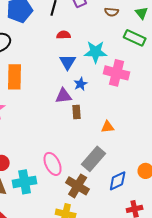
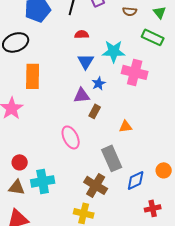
brown rectangle: (77, 112) -> (95, 111), turned 32
gray rectangle: (94, 159) -> (112, 158), turned -65
pink ellipse: (53, 164) -> (71, 137), moved

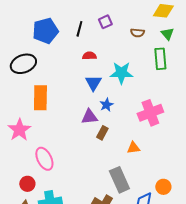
green rectangle: (153, 37) -> (160, 59), turned 60
pink cross: (135, 72) -> (150, 113), moved, turned -35
pink ellipse: (71, 137) -> (44, 159), moved
orange circle: (164, 170) -> (163, 187), moved

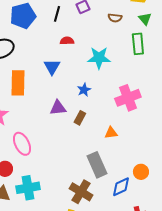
blue triangle: (93, 83) -> (52, 67), moved
purple triangle: (89, 117) -> (58, 108), moved

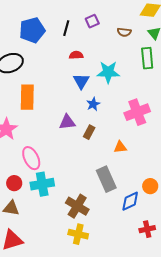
blue triangle: (52, 67) -> (81, 81), moved
cyan cross: (28, 188) -> (42, 184), moved
brown cross: (81, 192) -> (77, 206), moved

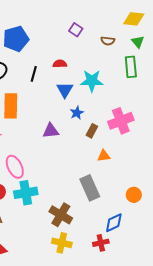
purple square: (92, 21) -> (76, 30), turned -32
black line: (66, 28) -> (34, 74), moved
brown rectangle: (89, 132) -> (92, 131), moved
blue diamond: (130, 201) -> (114, 223), moved
red cross: (147, 229) -> (101, 243), moved

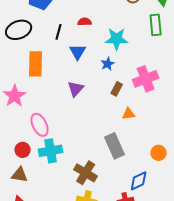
blue triangle: (65, 90) -> (78, 52), moved
blue star: (77, 113) -> (108, 64), moved
purple triangle: (51, 131) -> (76, 89), turned -42

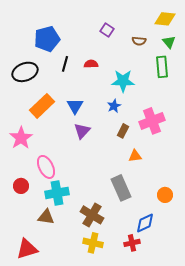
black line: (59, 32) -> (65, 64), moved
blue triangle: (78, 52) -> (75, 106), moved
orange rectangle: (36, 64) -> (42, 106), turned 45
red circle: (23, 150) -> (21, 186), moved
brown triangle: (20, 175) -> (46, 217), moved

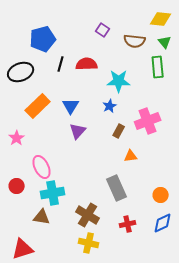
brown semicircle: (139, 41) -> (135, 41), size x1.5
red semicircle: (91, 64) -> (87, 64), size x1.5
pink star: (21, 138) -> (17, 138), size x0.7
blue diamond: (145, 223) -> (163, 223), moved
red cross: (132, 243) -> (128, 224), moved

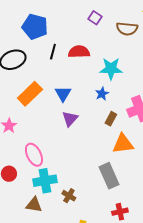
blue pentagon: (43, 39) -> (35, 27), turned 30
orange triangle: (131, 156) -> (123, 144), size x1.6
brown cross: (88, 215) -> (69, 196), moved, size x0.6

